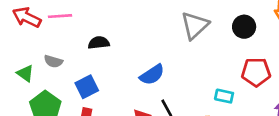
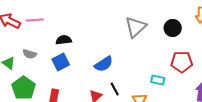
blue square: (87, 87) -> (61, 62), moved

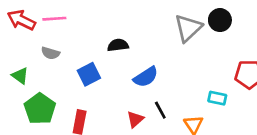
black circle: (173, 28) -> (220, 20), moved
black semicircle: (64, 40) -> (118, 45), moved
gray semicircle: (30, 54) -> (50, 53), moved

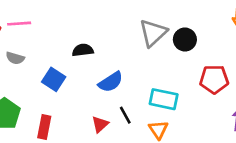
black circle: (220, 20) -> (185, 40), moved
blue square: (89, 74) -> (54, 79), turned -30
cyan rectangle: (217, 98) -> (164, 99), moved, size x1.5

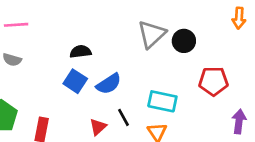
blue square: (54, 79) -> (75, 81), moved

